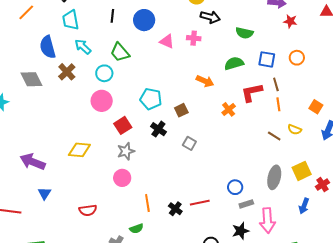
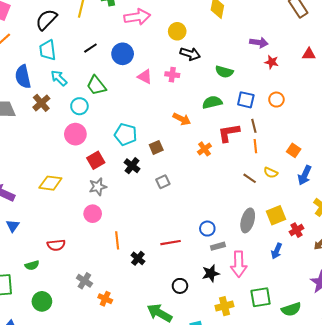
black line: (112, 16) -> (90, 48), turned 48
gray square: (189, 143) -> (163, 182), turned 32
black cross: (175, 209) -> (138, 258), moved
green semicircle: (136, 229) -> (32, 265), moved

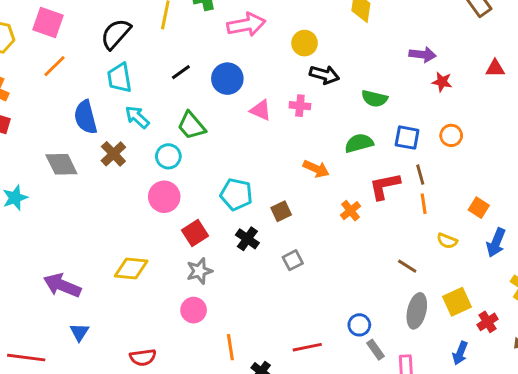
brown line: (250, 178) -> (407, 266), moved
gray rectangle: (218, 246) -> (375, 350), turned 72

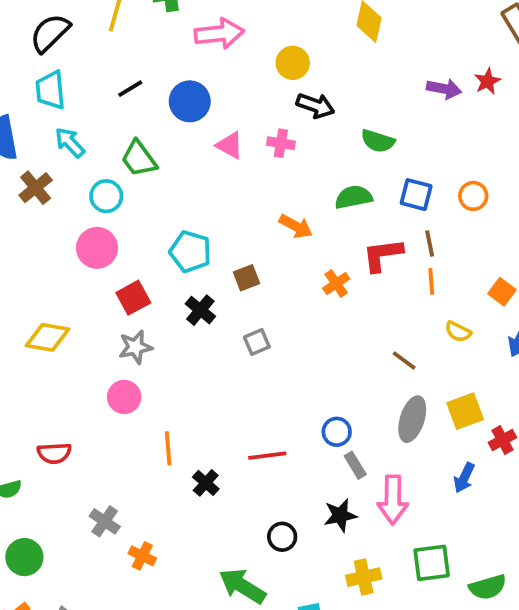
red star: (442, 82) -> (487, 81), moved, turned 30

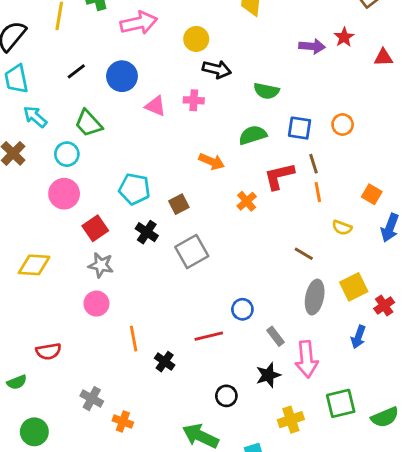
gray square: (257, 342) -> (192, 252), size x1.6
gray star: (135, 347) -> (101, 265), turned 30
blue circle: (337, 432) -> (242, 309), moved

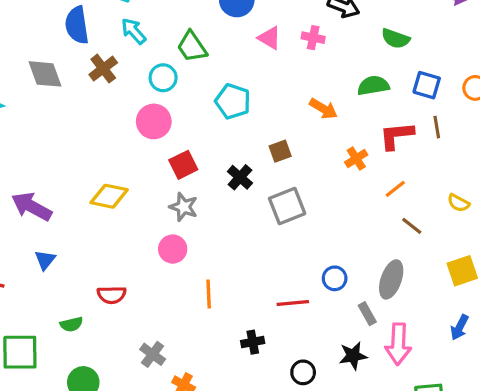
cyan pentagon: (134, 189) -> (233, 101), moved
orange line: (318, 192) -> (395, 189), moved, turned 54
gray ellipse: (315, 297) -> (391, 279), moved
black cross: (165, 362) -> (253, 342), moved, turned 36

